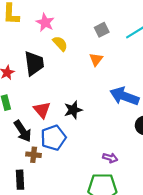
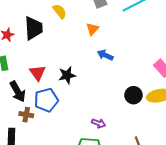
blue arrow: (124, 96) -> (105, 55), moved, size x0.6

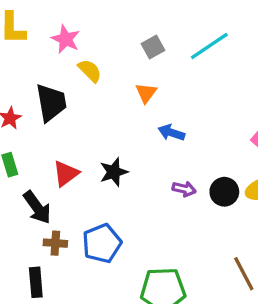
red triangle: (38, 73) -> (66, 174), turned 36
blue pentagon: (46, 100) -> (102, 243), moved
purple arrow: (99, 123) -> (184, 189), moved

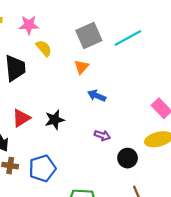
pink star: (66, 39) -> (29, 25), turned -30
gray square: (153, 47) -> (89, 36), size x1.6
black circle: (224, 192) -> (128, 158), moved

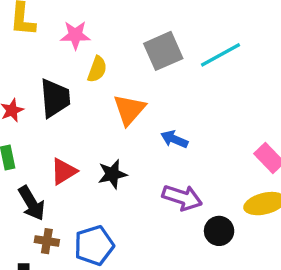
yellow semicircle: (44, 48) -> (97, 69), turned 60
orange triangle: (81, 67) -> (129, 110), moved, size x1.5
purple arrow: (102, 135) -> (182, 198), size x1.6

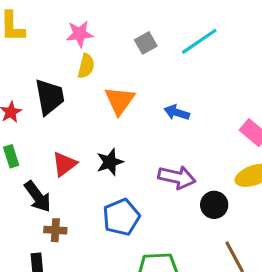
pink star: (75, 35) -> (80, 34), moved
gray square: (163, 51) -> (146, 43), size x0.6
blue arrow: (174, 139) -> (177, 113), moved
blue pentagon: (94, 245) -> (121, 217), moved

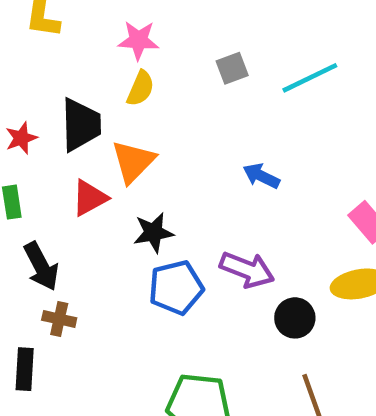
orange triangle: (120, 101) -> (133, 162), moved
red triangle: (64, 164) -> (90, 198), moved
blue pentagon: (121, 217) -> (176, 288), moved

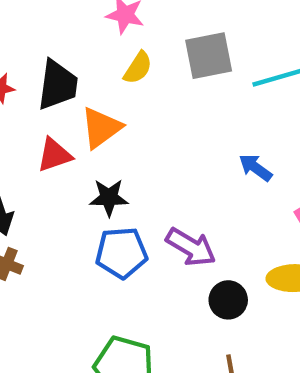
gray square: (232, 68) -> (209, 56), size x1.6
yellow semicircle: (140, 88) -> (138, 68), moved
blue arrow: (261, 176) -> (255, 168), moved

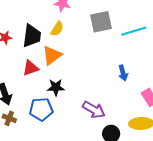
yellow semicircle: (138, 68) -> (57, 29), moved
blue arrow: (255, 168) -> (123, 73), turned -140
blue pentagon: (121, 253) -> (41, 109), moved

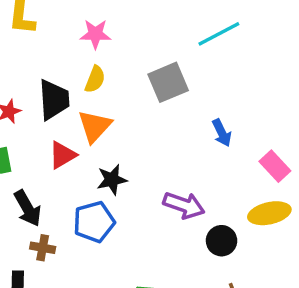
gray square: (101, 22) -> (168, 82), moved
cyan line: (134, 31) -> (219, 34), moved

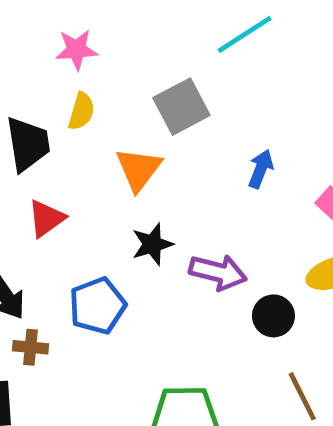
orange triangle: (95, 126) -> (139, 169), moved
blue arrow: (222, 133) -> (261, 169), turned -128
black star: (112, 180) -> (152, 244), moved

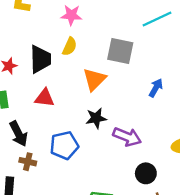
gray square: (181, 107) -> (120, 51), turned 32
red triangle: (46, 218) -> (45, 98), turned 35
black circle: (273, 316) -> (146, 173), moved

